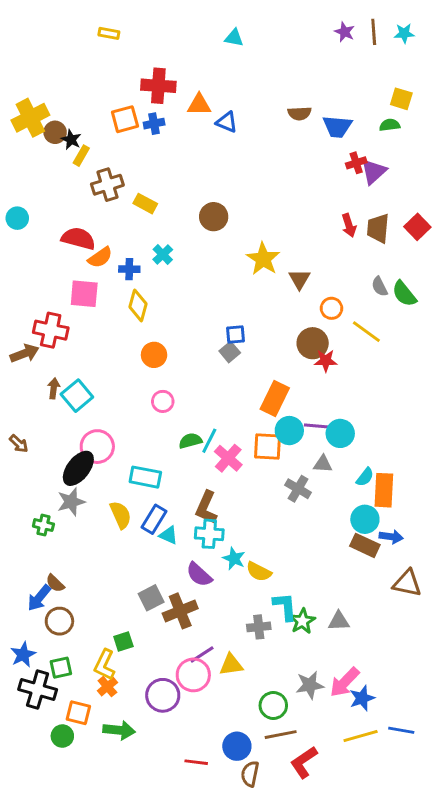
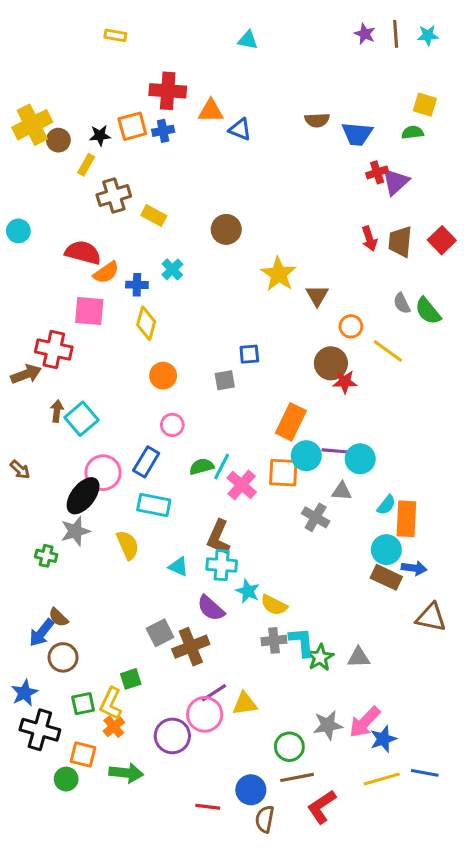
black star: (71, 140) -> (100, 135), moved, turned -30
gray square: (230, 352) -> (225, 380), moved, turned 30
blue rectangle: (154, 519) -> (146, 462), moved
gray cross: (259, 627) -> (274, 640), moved
green square: (61, 668) -> (83, 704), moved

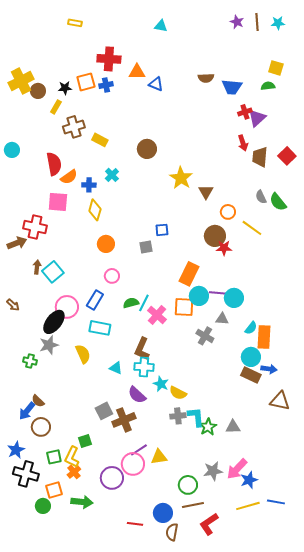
red arrow: (369, 239) -> (243, 143), moved
red semicircle: (83, 252) -> (54, 164), turned 65
orange square: (83, 754) -> (54, 490), turned -30

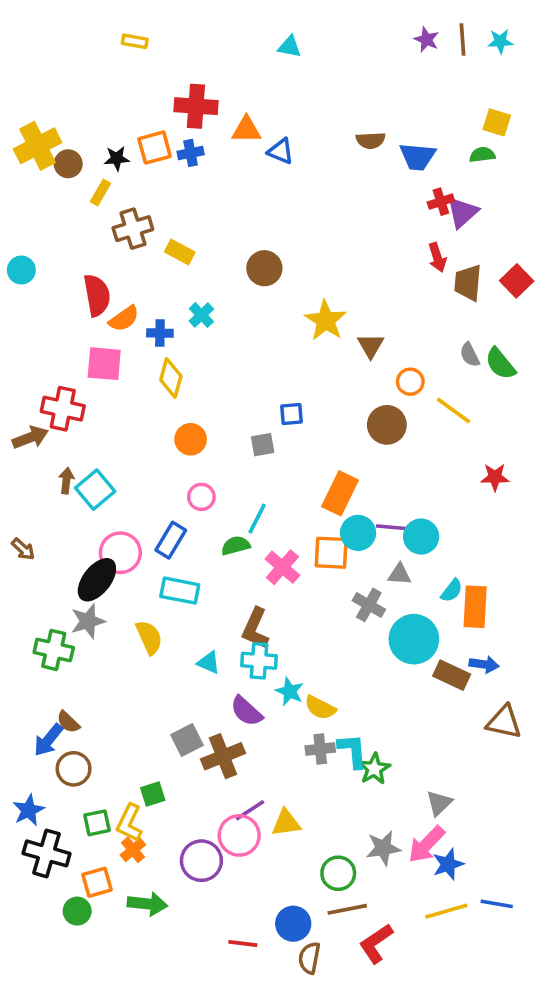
red star: (224, 248) -> (495, 477), moved
cyan line: (144, 303) -> (257, 519), moved
cyan circle: (251, 357) -> (414, 639), moved, size x1.4
green cross: (30, 361) -> (54, 650), size x1.5
gray triangle: (233, 427) -> (439, 803), moved, turned -42

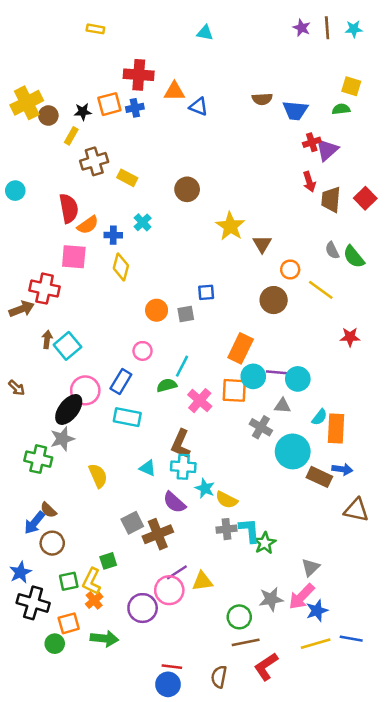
orange circle: (191, 439) -> (157, 310), moved
yellow semicircle: (149, 637) -> (98, 476), moved
blue circle: (293, 924) -> (168, 684), moved

